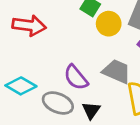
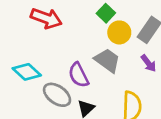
gray trapezoid: (117, 71) -> (107, 60), moved

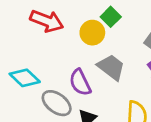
yellow circle: (119, 32) -> (92, 33), moved

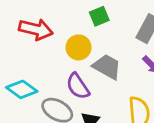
green square: (111, 17) -> (99, 16), turned 30
yellow circle: (92, 33) -> (79, 47), moved

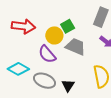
green square: (99, 16) -> (68, 26), moved
purple semicircle: (78, 86) -> (47, 54), moved

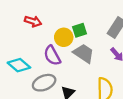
red arrow: (23, 26) -> (33, 21), size x0.7
gray ellipse: (45, 81) -> (44, 83), turned -55

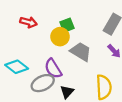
green square: (79, 30) -> (67, 25), moved
purple semicircle: (52, 56) -> (53, 69), moved

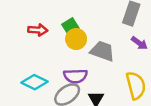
green square: (67, 25) -> (70, 26), moved
purple semicircle: (53, 69) -> (75, 76), turned -48

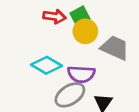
red arrow: (38, 30) -> (54, 16), moved
cyan diamond: (35, 82) -> (47, 65), moved

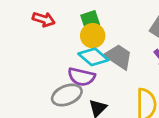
red arrow: (54, 16) -> (44, 19), moved
cyan diamond: (47, 65) -> (93, 57), moved

